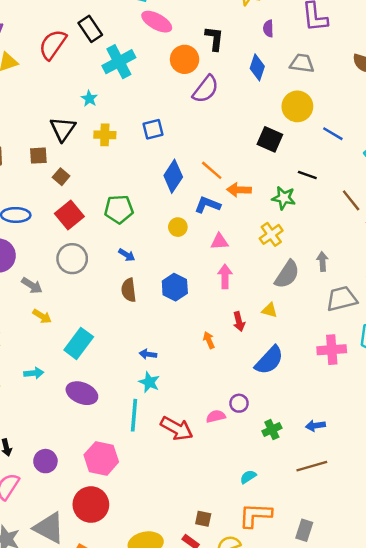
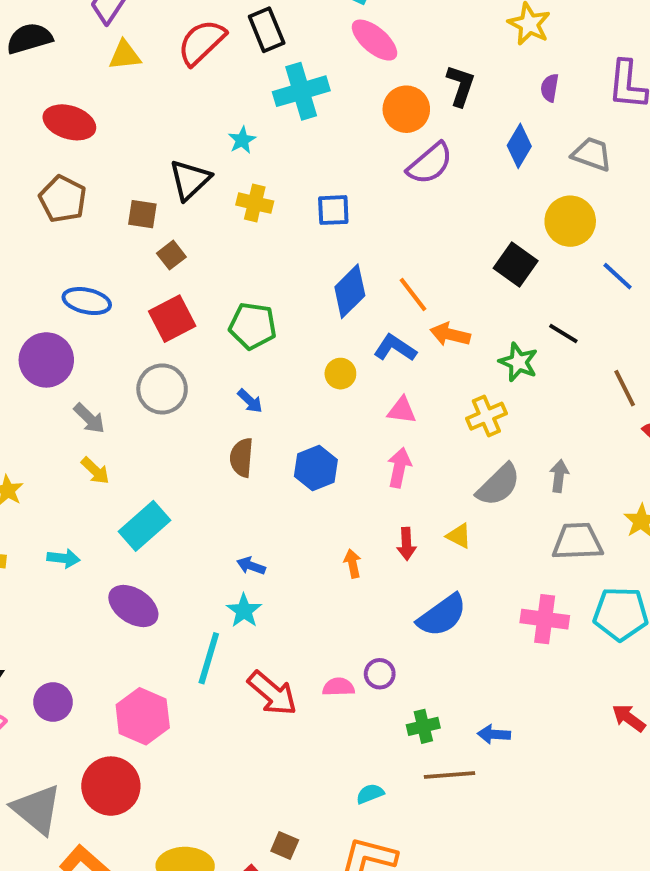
brown line: (312, 466) -> (450, 775), moved

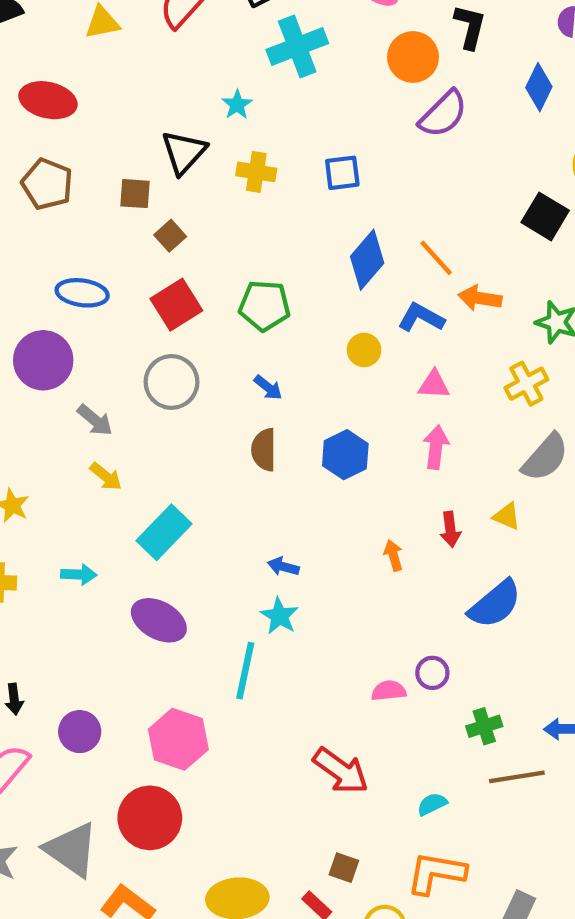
red arrow: (272, 693) -> (341, 771), moved

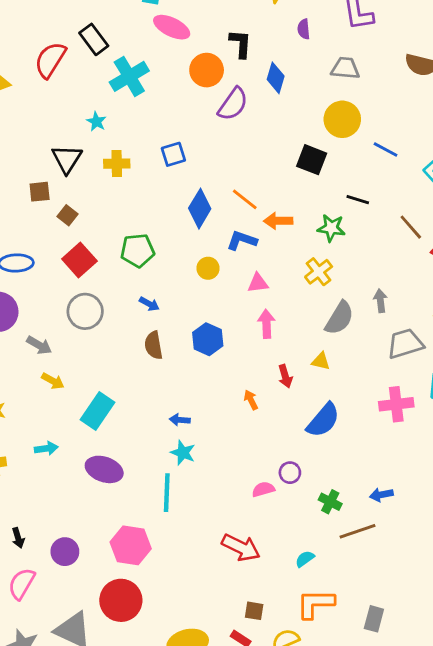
blue diamond: (539, 87) -> (276, 78), moved
green cross: (484, 726) -> (330, 502), turned -35

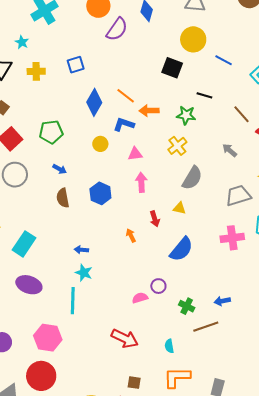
gray arrow: (380, 301) -> (230, 150), moved, turned -42
cyan semicircle: (305, 559) -> (169, 346), turned -64

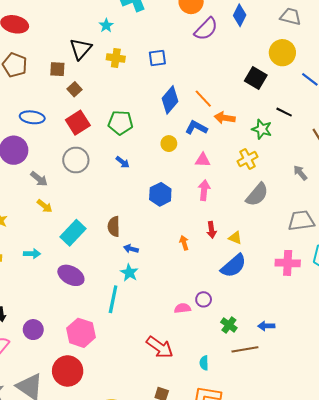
brown semicircle: (63, 198) -> (114, 226), moved
yellow triangle: (179, 208) -> (235, 238), moved

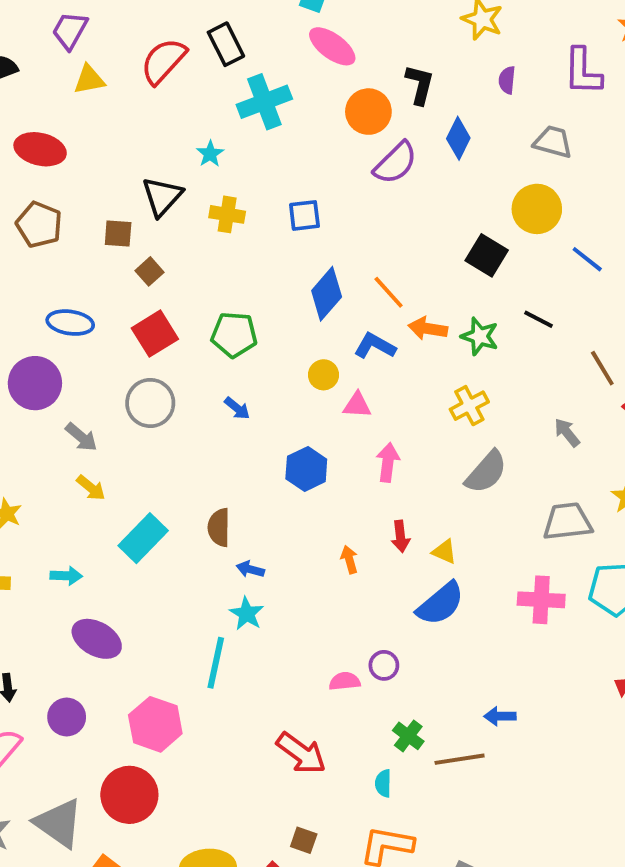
green star: (262, 129) -> (480, 336), moved
pink triangle: (203, 160) -> (357, 405), moved
purple ellipse: (71, 275) -> (97, 639), moved
green cross: (229, 325) -> (408, 736), moved

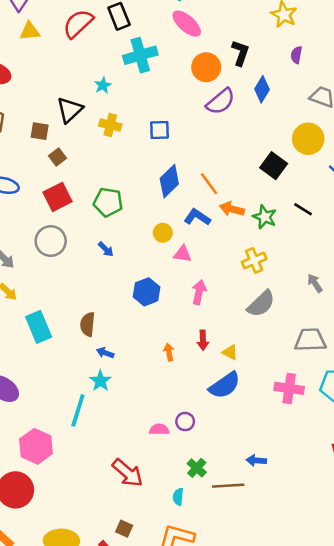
cyan rectangle: (143, 538) -> (39, 327), turned -72

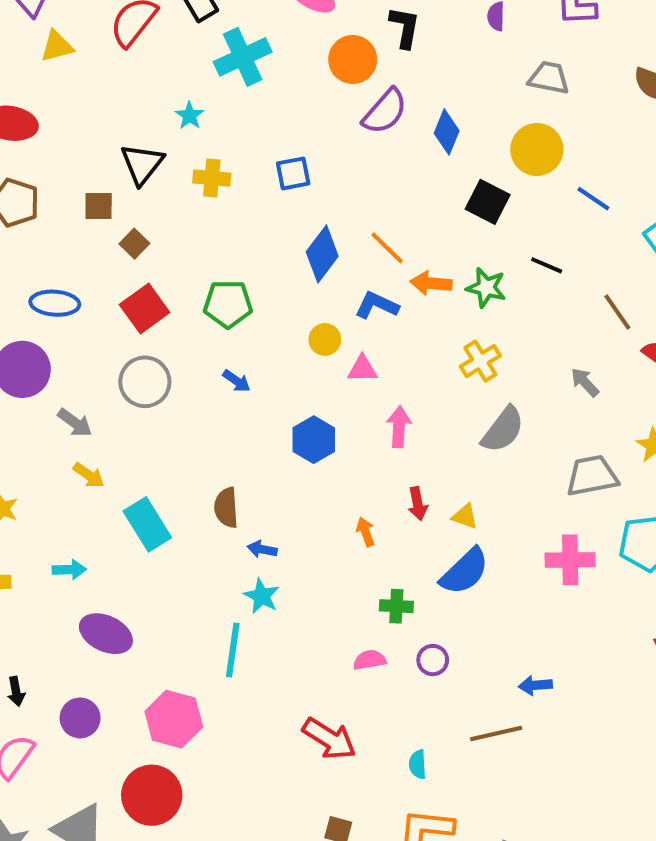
blue diamond: (262, 89) -> (447, 132), moved
purple circle: (185, 422) -> (433, 660), moved
green cross: (197, 468) -> (396, 606), moved, turned -30

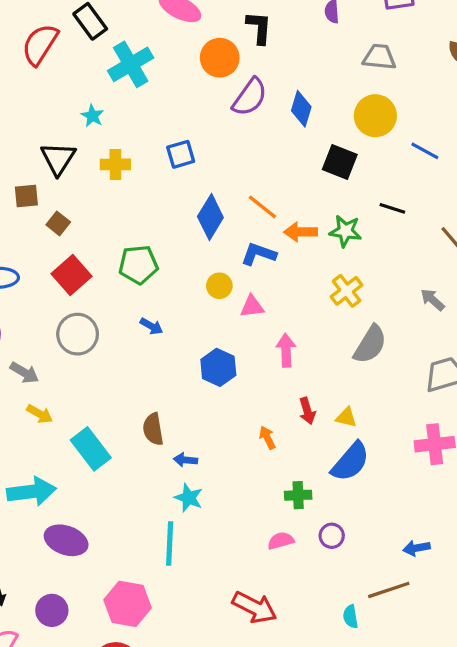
cyan arrow: (69, 570) -> (31, 492), size x1.8
cyan semicircle: (418, 764) -> (351, 617), moved

